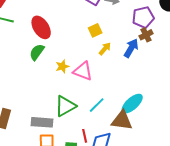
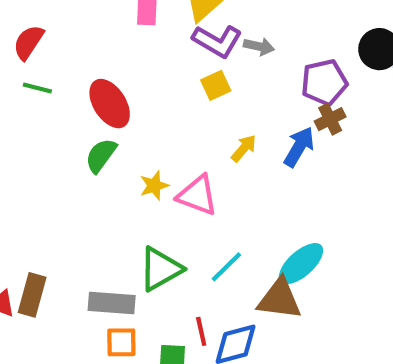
yellow square: (95, 30) -> (216, 85), moved

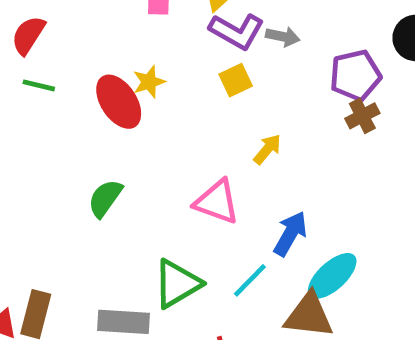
blue arrow: (299, 147) -> (290, 234), moved
green semicircle: (101, 155) -> (105, 198), moved
yellow star: (154, 186) -> (149, 82), moved

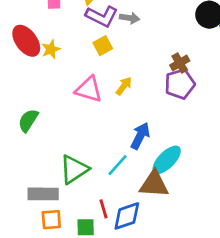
purple pentagon: (355, 75) -> (180, 84), moved
red ellipse: (119, 102) -> (26, 41), moved
pink triangle: (217, 202) -> (89, 89), moved

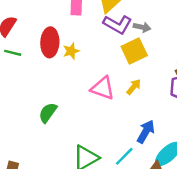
red ellipse: (26, 41) -> (50, 42), turned 36
yellow square: (103, 46) -> (134, 51), moved, size x1.5

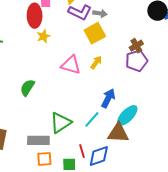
red ellipse: (50, 42) -> (35, 16), moved

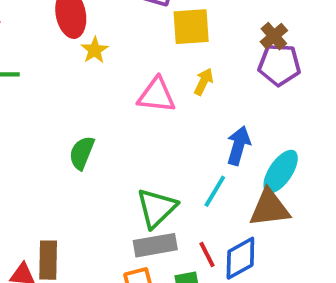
yellow square: (95, 33) -> (191, 27), turned 35
purple pentagon: (136, 61) -> (279, 65), turned 30
gray rectangle: (38, 140) -> (155, 245), moved

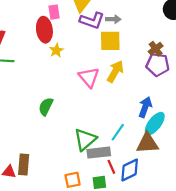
yellow arrow: (204, 82) -> (115, 71), size x1.5
pink triangle: (157, 95) -> (89, 77), turned 40
blue arrow: (239, 146) -> (145, 107), moved
gray rectangle: (155, 245) -> (99, 153), moved

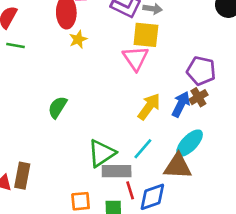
brown cross: (156, 49) -> (198, 97), moved
yellow arrow: (115, 71) -> (149, 107), moved
pink triangle: (89, 77) -> (136, 58), moved
blue arrow: (145, 107) -> (181, 104), moved

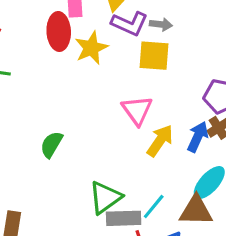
yellow star: (78, 39) -> (91, 48), moved, size x1.5
pink triangle: (136, 58) -> (137, 110), moved
cyan line: (143, 149) -> (154, 206), moved

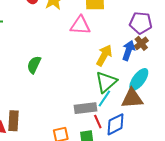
pink triangle: (137, 110) -> (80, 25), moved, turned -45
green triangle: (105, 197) -> (106, 82), moved

